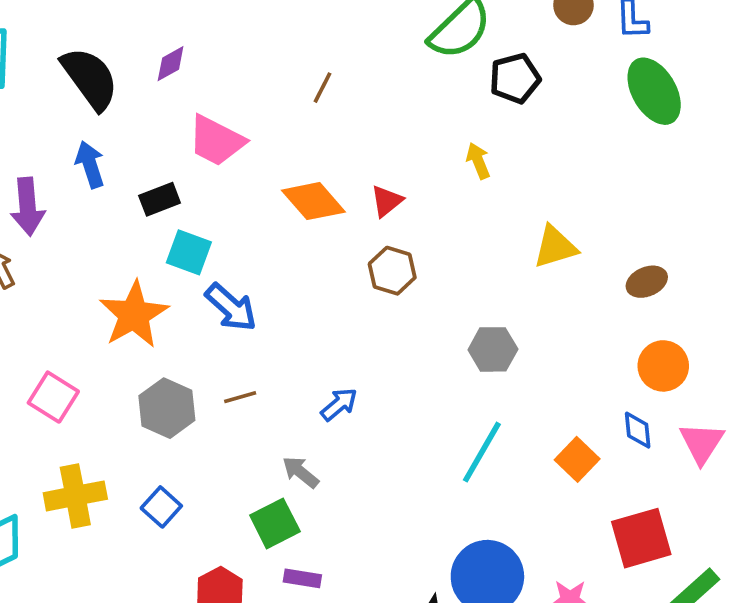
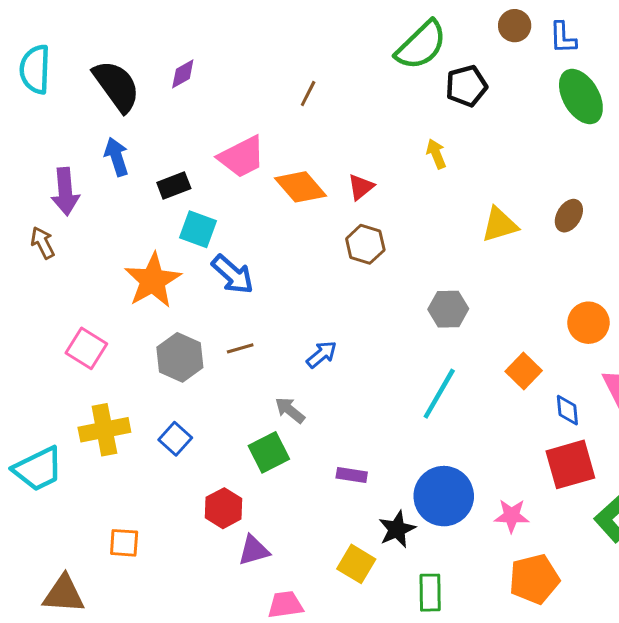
pink trapezoid: (216, 141) -> (242, 157), moved, turned -54
brown ellipse: (647, 282) -> (569, 216), moved, turned -36
blue diamond: (638, 430) -> (567, 410), moved
orange square: (577, 459) -> (524, 371), moved
purple rectangle: (302, 578) -> (352, 475), moved

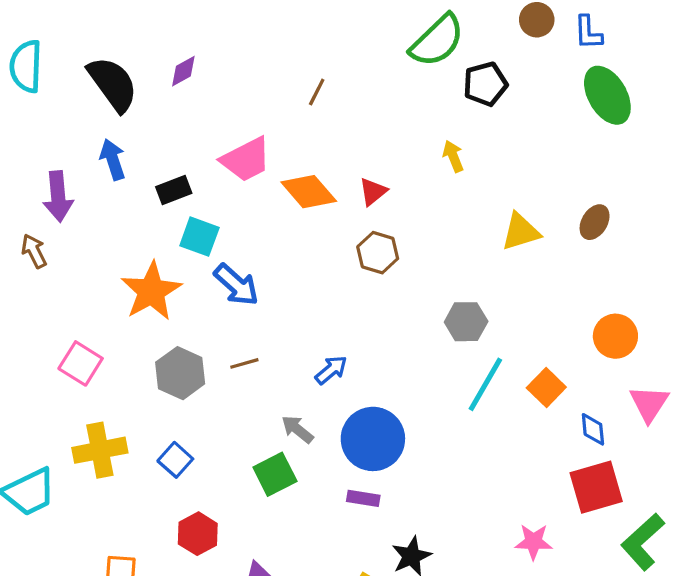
cyan line: (439, 394) -> (485, 384), moved
blue circle: (444, 496) -> (373, 439), moved
red hexagon: (224, 508) -> (198, 534), moved

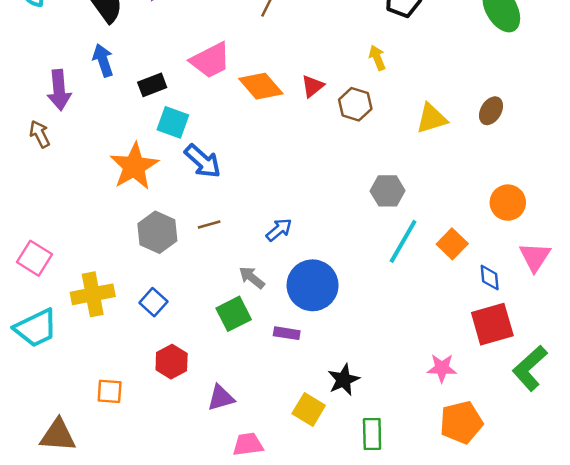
brown hexagon: (378, 253) -> (355, 104), moved
pink square: (81, 363) -> (35, 258), moved
purple rectangle: (363, 498) -> (287, 333), moved

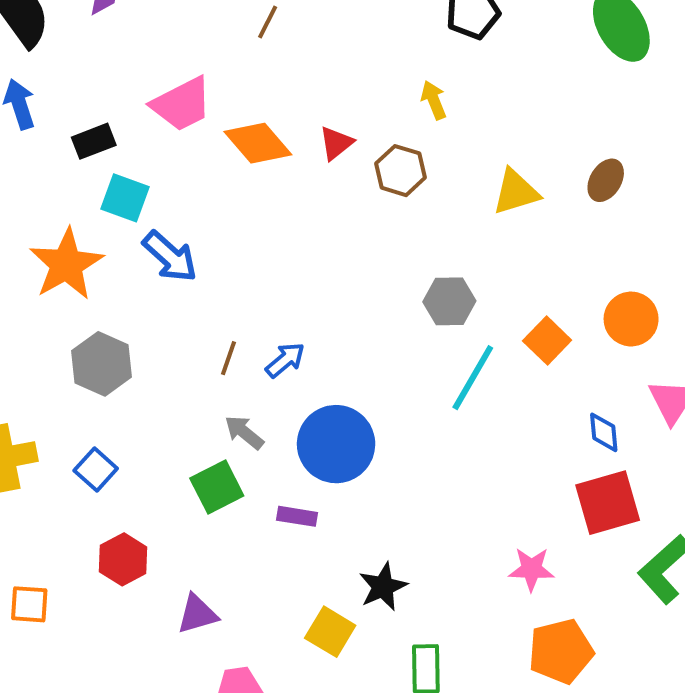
brown line: (209, 225) -> (229, 358), moved, turned -55
orange square: (452, 244) -> (547, 341), moved

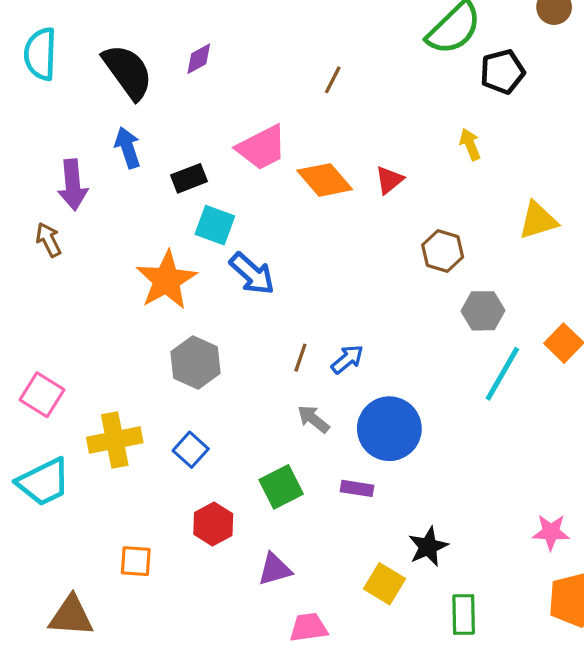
brown hexagon: (401, 171) -> (443, 251), moved
green square: (217, 487) -> (281, 487), moved

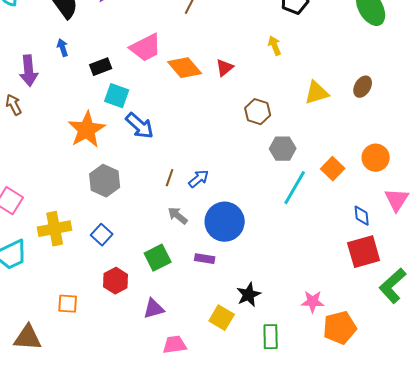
blue arrow: (128, 148) -> (63, 48), size x0.7
pink star: (551, 532) -> (313, 302), moved

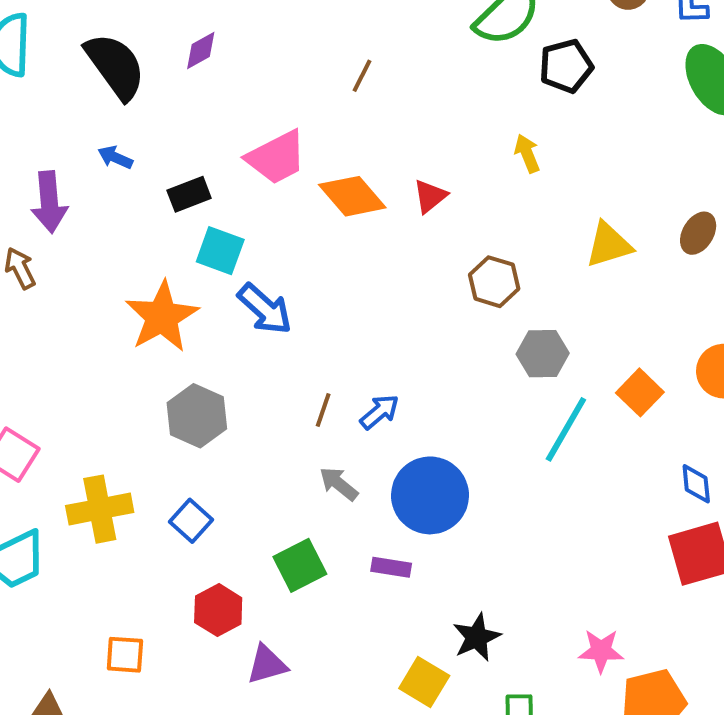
blue arrow: (63, 48) -> (115, 157), turned -48
purple triangle: (154, 309) -> (267, 664), moved

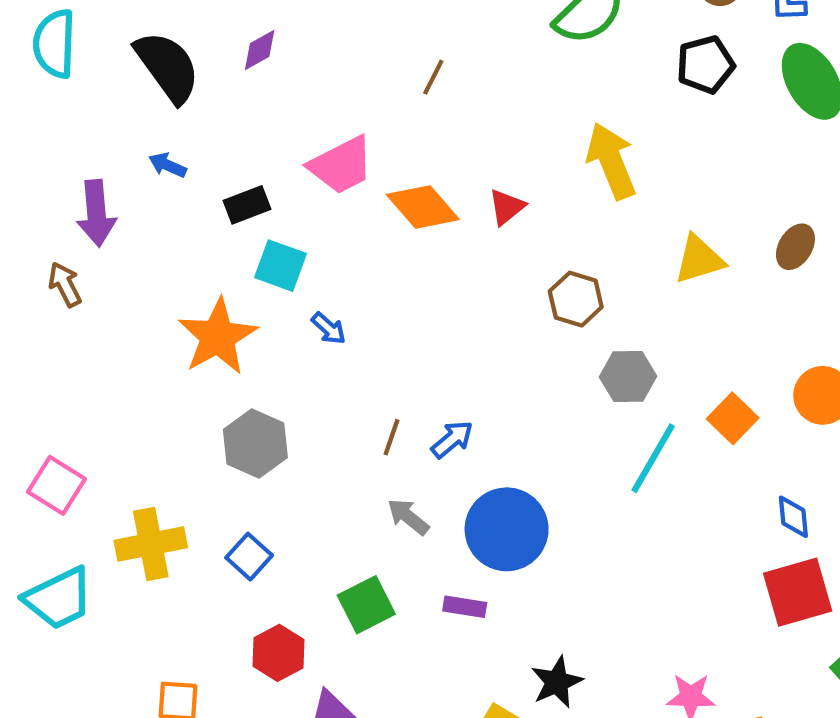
black pentagon: (566, 66) -> (705, 65), moved
yellow arrow: (527, 153) -> (611, 161), size x1.8
blue arrow: (265, 309) -> (329, 328), size x0.6

